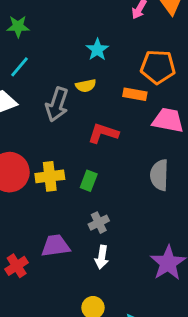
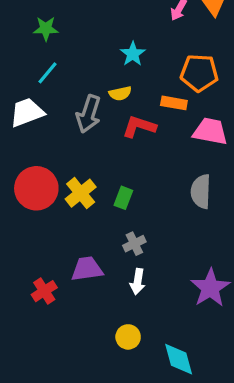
red L-shape: (103, 133) -> (139, 127), moved
yellow cross: (50, 176) -> (81, 193), turned -32

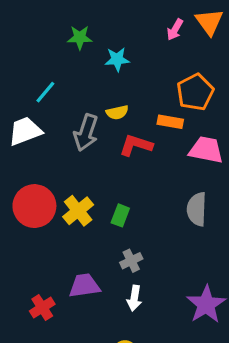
green star: (46, 29) -> (80, 37), moved
cyan star: (133, 54) -> (117, 59), moved, turned 30
orange pentagon: (199, 73) -> (195, 92), turned -30

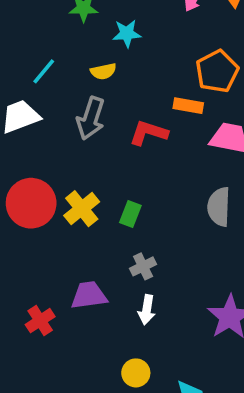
yellow semicircle: (117, 112) -> (103, 71), moved

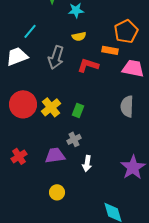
yellow semicircle: (103, 71) -> (79, 36), moved
gray cross: (143, 266) -> (74, 139), moved
red cross: (40, 321) -> (19, 156), moved
yellow circle: (136, 373) -> (57, 192), moved

